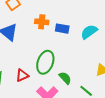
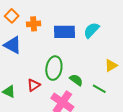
orange cross: (42, 22) -> (34, 24), moved
blue rectangle: (62, 29) -> (64, 32), size x1.5

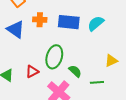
orange cross: (34, 24) -> (40, 20), moved
green line: (99, 89) -> (97, 82), turned -40

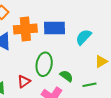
orange cross: (40, 20) -> (25, 29), size x1.6
cyan semicircle: (96, 23) -> (84, 37), moved

